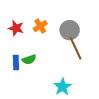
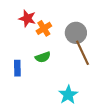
red star: (16, 28) -> (27, 18), moved
green semicircle: (29, 59) -> (43, 57), moved

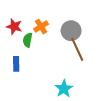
red star: (27, 18) -> (14, 27), moved
green semicircle: (43, 57) -> (28, 40), moved, turned 120

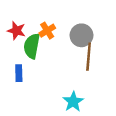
green semicircle: (28, 40) -> (32, 46), size x1.5
brown line: (77, 49) -> (89, 57), turned 30

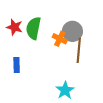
orange cross: (47, 31) -> (60, 39), moved, turned -32
green semicircle: (32, 46) -> (33, 28), moved

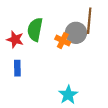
red star: (14, 27) -> (15, 39), moved
brown line: (79, 50) -> (89, 21), moved

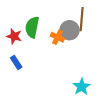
blue rectangle: (17, 68) -> (16, 62), turned -32
cyan star: (68, 95) -> (82, 87), moved

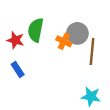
brown line: (82, 19) -> (92, 51), moved
cyan star: (82, 87) -> (91, 97), turned -30

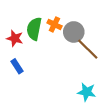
orange cross: (64, 41) -> (54, 24), moved
brown line: (92, 51) -> (88, 49), turned -50

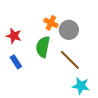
green semicircle: (34, 29) -> (43, 47), moved
brown line: (88, 49) -> (70, 60), moved

